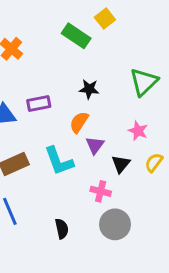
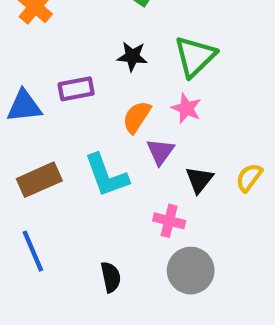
green triangle: (144, 82) -> (195, 56), moved
black star: (89, 89) -> (132, 56), moved
pink star: (138, 131) -> (186, 108), moved

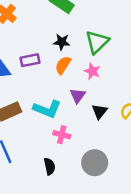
orange semicircle: (137, 117) -> (63, 65), moved
cyan L-shape: (106, 175) -> (47, 109), turned -48
pink cross: (169, 221) -> (62, 135), moved

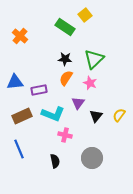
purple rectangle: (30, 60) -> (39, 90), moved

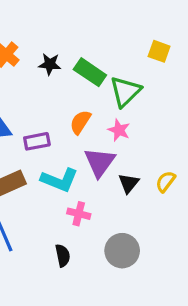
yellow square: (85, 15) -> (159, 51), moved, turned -32
green rectangle: (65, 27) -> (90, 72), moved
black star: (65, 59) -> (50, 64), moved
purple triangle: (78, 103) -> (100, 162), size x1.5

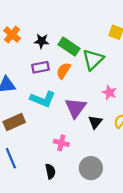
orange semicircle: (80, 122) -> (63, 71), moved
pink star: (119, 130) -> (109, 93), moved
purple rectangle: (37, 141) -> (40, 67), moved
cyan L-shape: (59, 180) -> (43, 99), moved

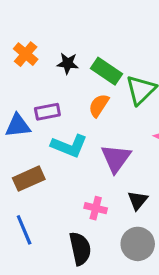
purple rectangle: (40, 67) -> (47, 112), moved
black triangle: (95, 122) -> (138, 200), moved
black semicircle: (50, 171) -> (80, 249), size x1.5

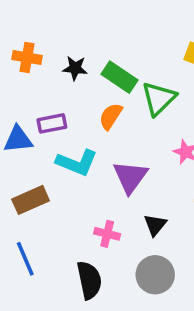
orange cross: (26, 54) -> (27, 58), turned -30

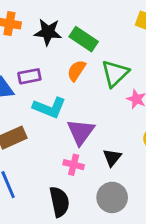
black star: (75, 68) -> (48, 32), size x1.4
green triangle: (159, 98) -> (115, 73), moved
purple triangle: (130, 177) -> (81, 132), moved

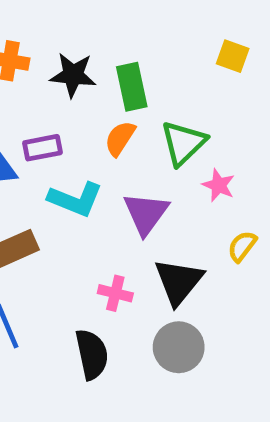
green rectangle: (84, 39) -> (132, 87), turned 44
purple triangle: (81, 132) -> (146, 213), moved
black triangle: (112, 158) -> (179, 282), size x1.6

